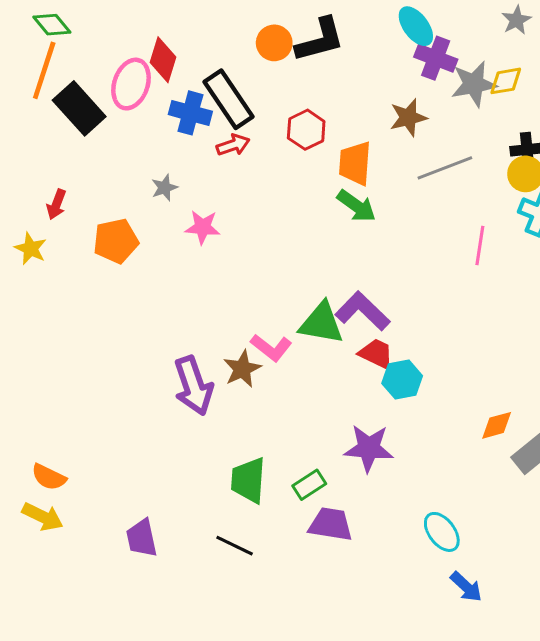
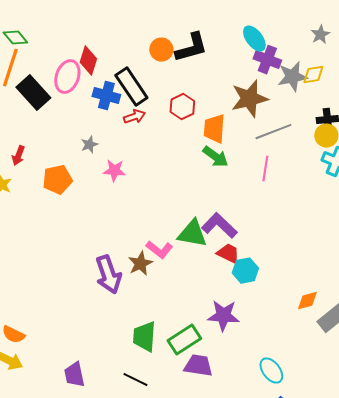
brown star: (408, 118) -> (249, 99), size x1.5
pink line: (480, 246) -> (265, 169), moved
green rectangle: (309, 485) -> (184, 340), size x1.5

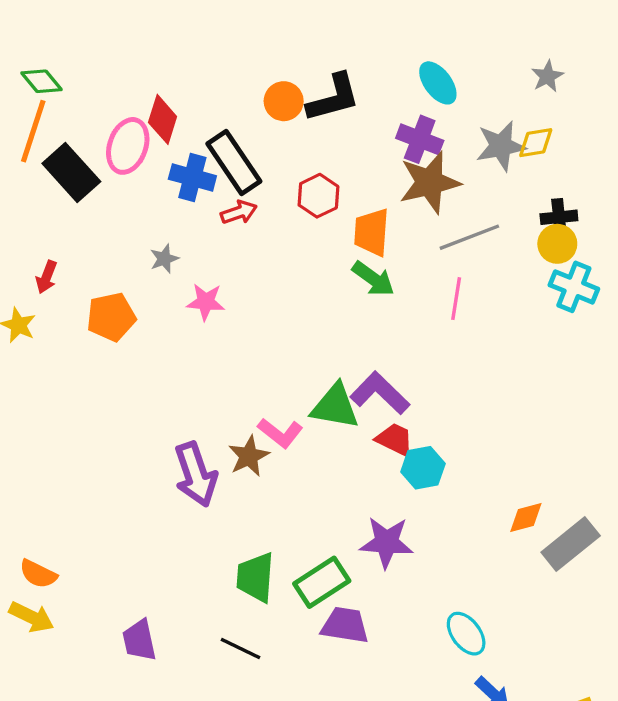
purple cross: (267, 60) -> (420, 139), moved

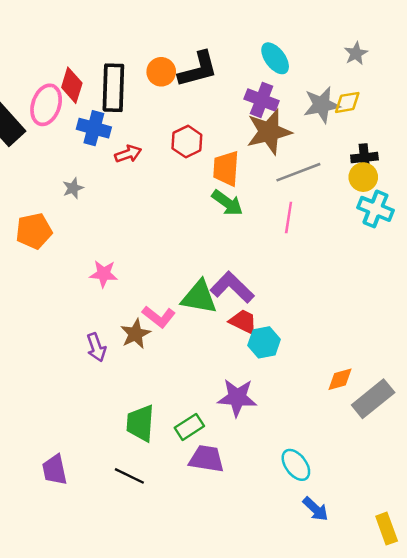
black rectangle: (234, 163) -> (113, 88), moved, turned 36
pink star: (206, 302) -> (104, 274), moved
purple arrow: (196, 474) -> (96, 347), size x0.6
green rectangle: (322, 582) -> (189, 427), size x0.7

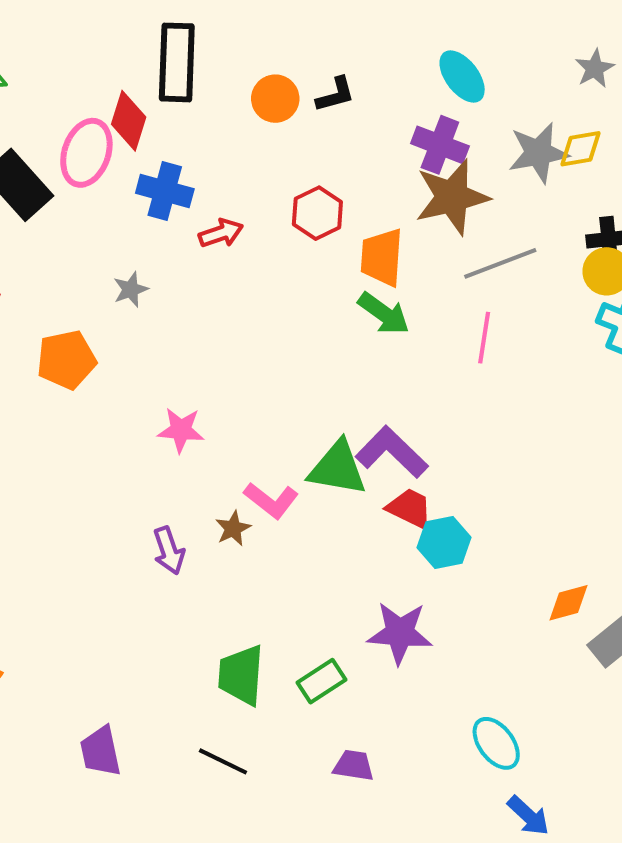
black L-shape: (198, 69) -> (336, 95), size x0.6
black rectangle: (113, 88) -> (177, 62), moved
brown star: (135, 334) -> (233, 528), size x0.7
purple trapezoid: (207, 459) -> (354, 765), moved, size x0.7

